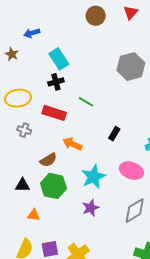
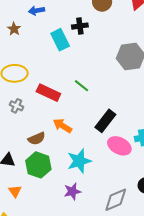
black cross: (56, 82) -> (80, 26), moved
black rectangle: (114, 134) -> (105, 121), size x1.6
pink ellipse: (131, 171) -> (119, 146), moved
orange triangle: (34, 215) -> (15, 191), turned 40

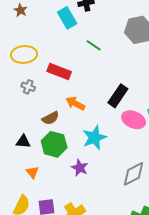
green line: (82, 86) -> (94, 45), moved
purple star: (72, 191) -> (80, 168), moved, turned -30

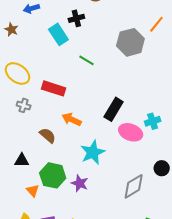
yellow ellipse: (24, 54) -> (17, 73), turned 45
brown semicircle: (50, 118) -> (48, 135), turned -108
green hexagon: (54, 144) -> (53, 175), moved

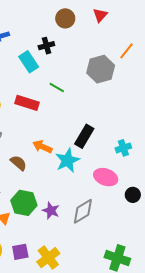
red rectangle: (54, 88) -> (27, 103), moved
pink ellipse: (131, 132) -> (106, 177), moved
cyan star: (93, 152) -> (67, 160), moved
gray diamond: (134, 186) -> (83, 211), moved

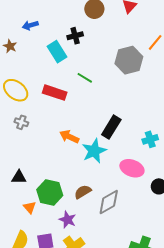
brown semicircle: (18, 163) -> (83, 192), moved, turned -72
purple star: (51, 211) -> (68, 220), moved

